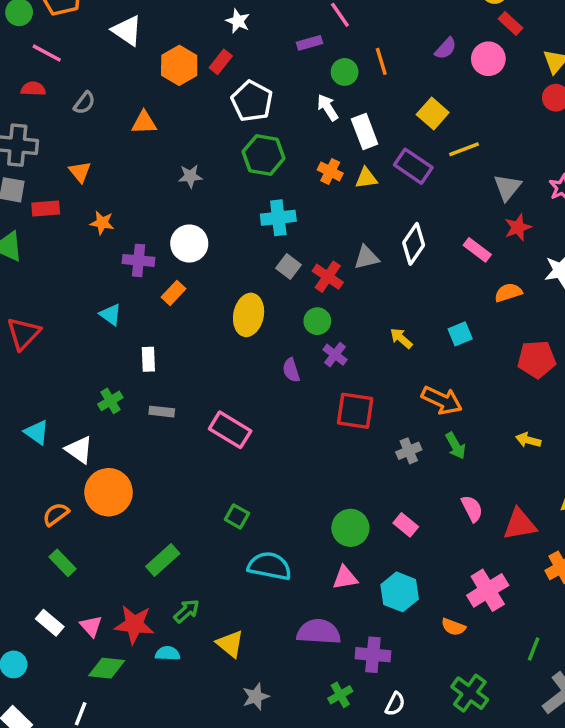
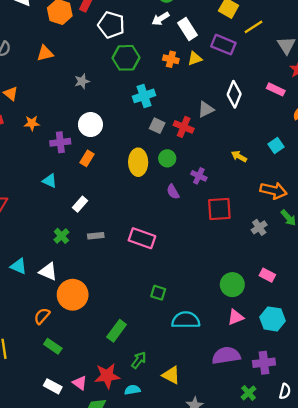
white arrow: (328, 108) -> (161, 19), turned -78
green circle: (317, 321) -> (167, 158), moved
white rectangle: (148, 359) -> (80, 204), turned 56

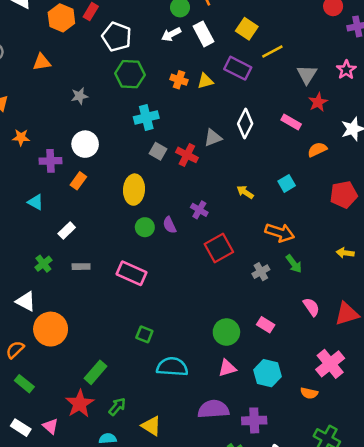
white rectangle: (187, 29) -> (204, 34), moved
green circle: (167, 158) -> (145, 227), moved
red square: (219, 209) -> (219, 248), turned -30
red star: (107, 376) -> (80, 404), moved, turned -30

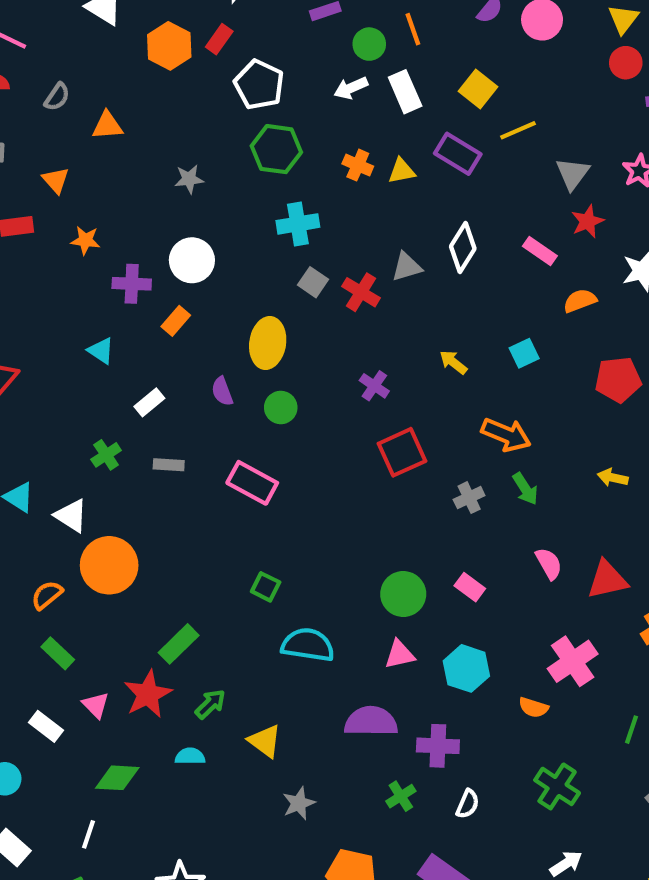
orange triangle: (42, 62) -> (107, 126), moved
purple semicircle: (170, 225) -> (222, 391), moved
pink triangle: (50, 426) -> (96, 705), moved

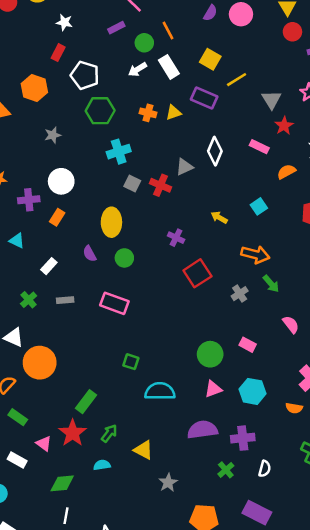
orange hexagon: (169, 46) -> (34, 88), moved
white line: (89, 834) -> (66, 516), moved

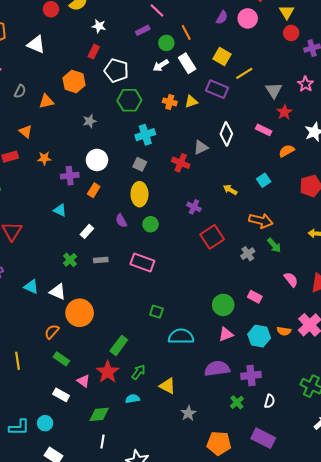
gray square: (132, 184) -> (140, 164), moved
orange semicircle: (294, 408) -> (284, 331), moved

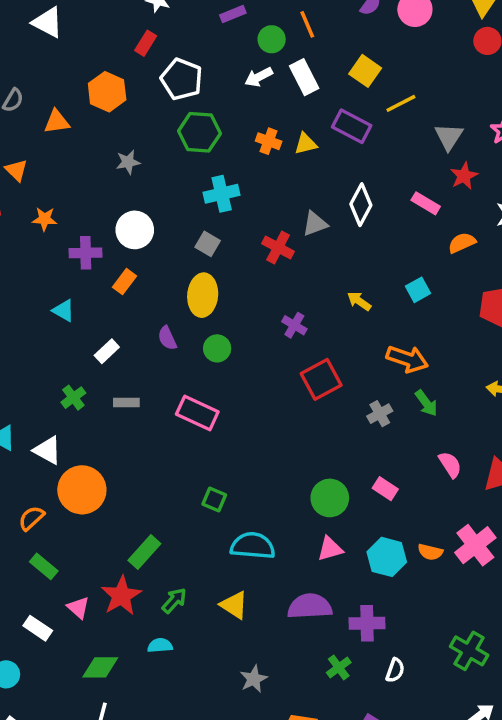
yellow triangle: (167, 386) -> (234, 605), moved

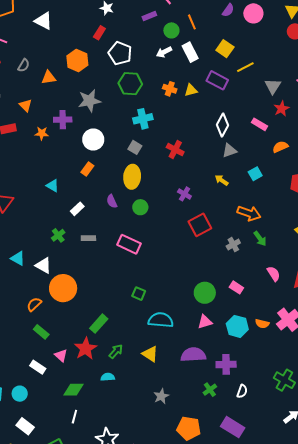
gray star: (128, 162) -> (89, 101), size x1.6
gray triangle: (315, 224) -> (229, 151), moved
purple cross: (86, 253) -> (63, 120), moved

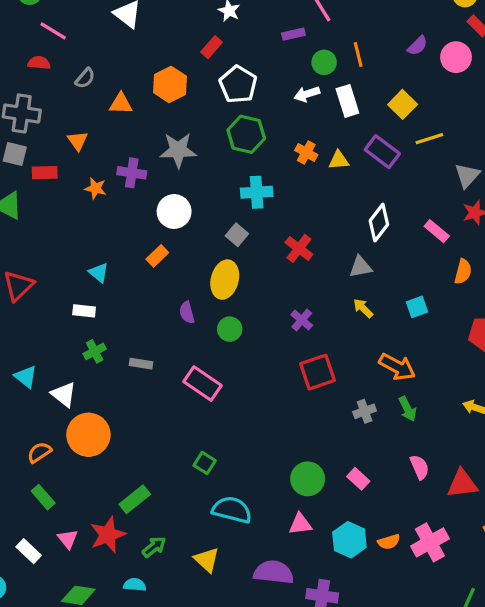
orange semicircle: (280, 147) -> (463, 272), turned 119
gray triangle: (229, 151) -> (361, 267), moved
white rectangle: (77, 209) -> (84, 311), moved, turned 40
orange semicircle: (262, 324) -> (389, 542), turned -40

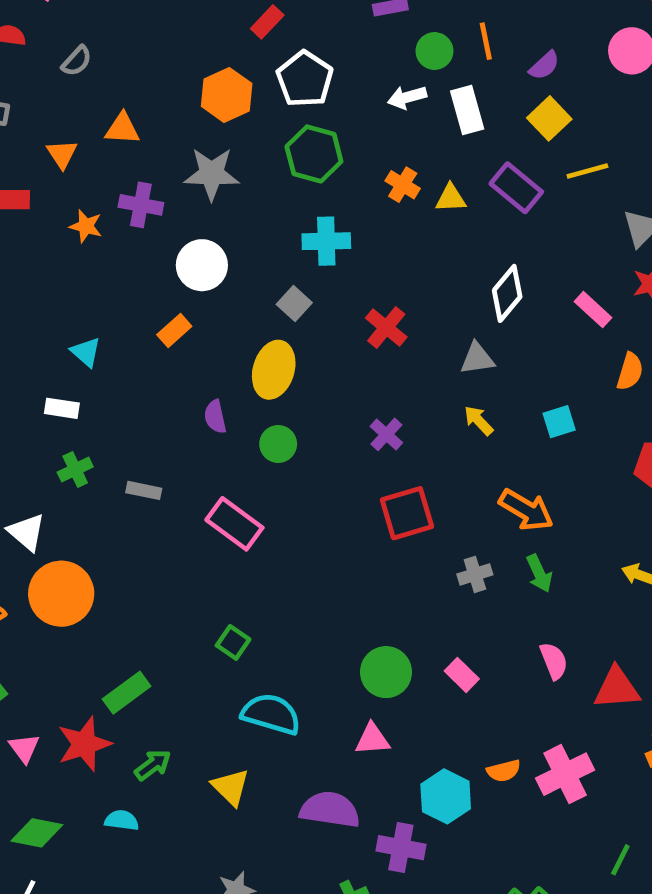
purple semicircle: (417, 46) -> (544, 65), moved
orange hexagon: (170, 84) -> (227, 95), moved
orange triangle: (121, 104) -> (122, 129), moved
cyan hexagon: (349, 540) -> (446, 796), moved

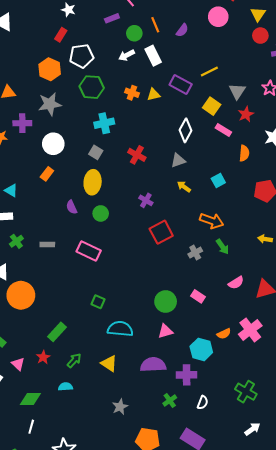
white pentagon: (305, 79) -> (82, 56), turned -30
yellow square: (549, 118) -> (212, 106), moved
pink semicircle: (554, 661) -> (236, 283), turned 91
red star: (84, 744) -> (43, 357), size x0.6

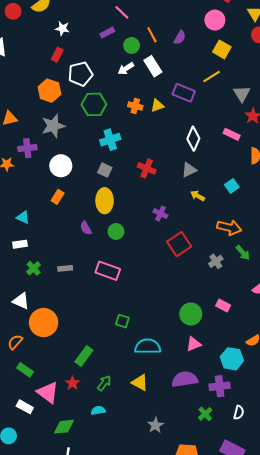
yellow square: (212, 106) -> (222, 49), moved
pink triangle: (18, 364) -> (48, 392), size x1.6

